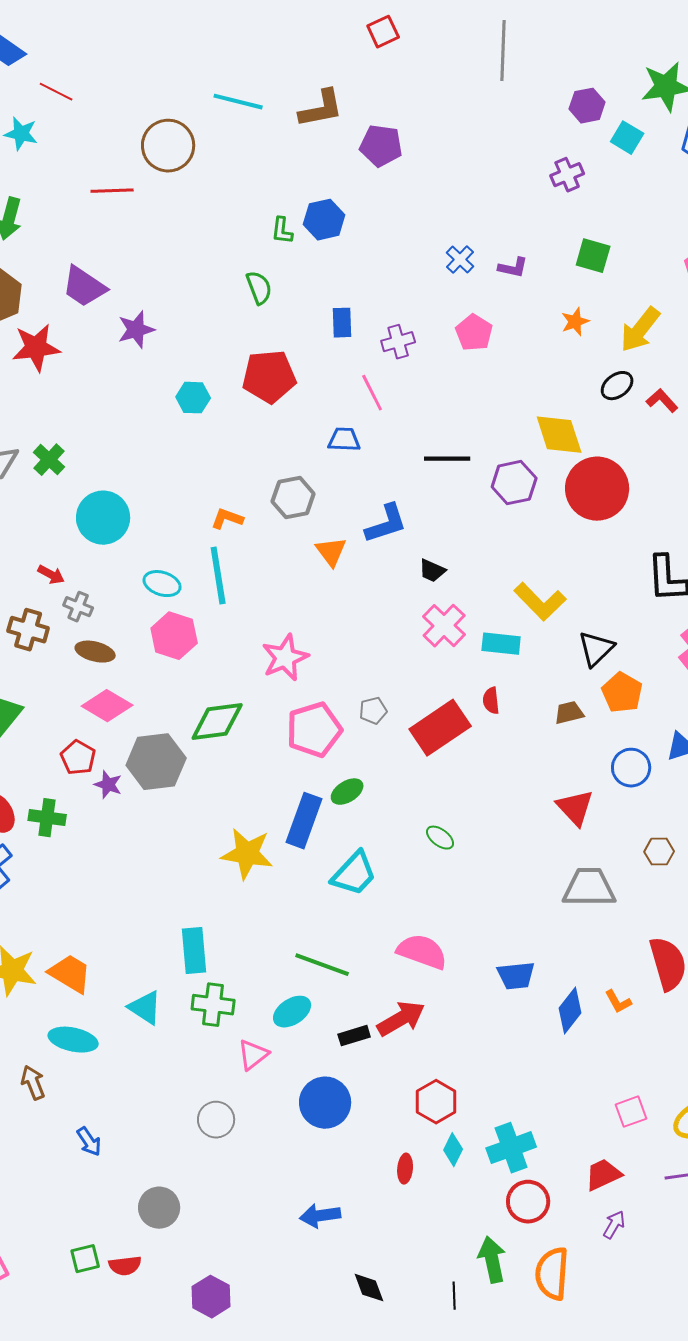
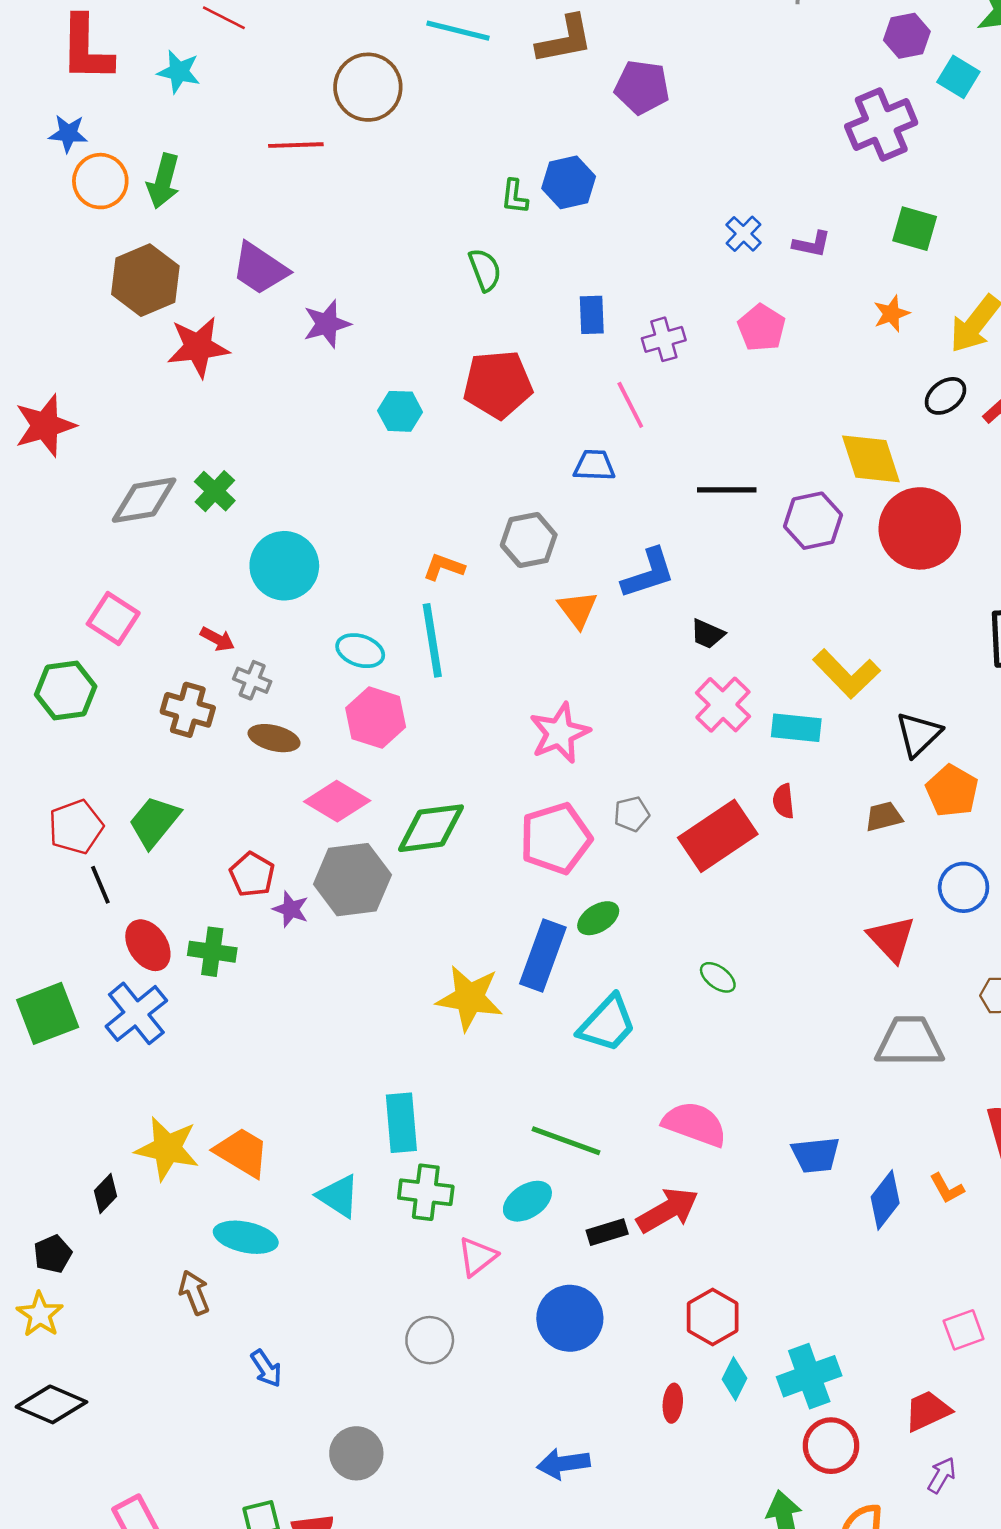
purple cross: (567, 175) -> (881, 124), size x1.6
pink star: (285, 658) -> (560, 733), moved
pink diamond: (107, 706) -> (337, 801), moved

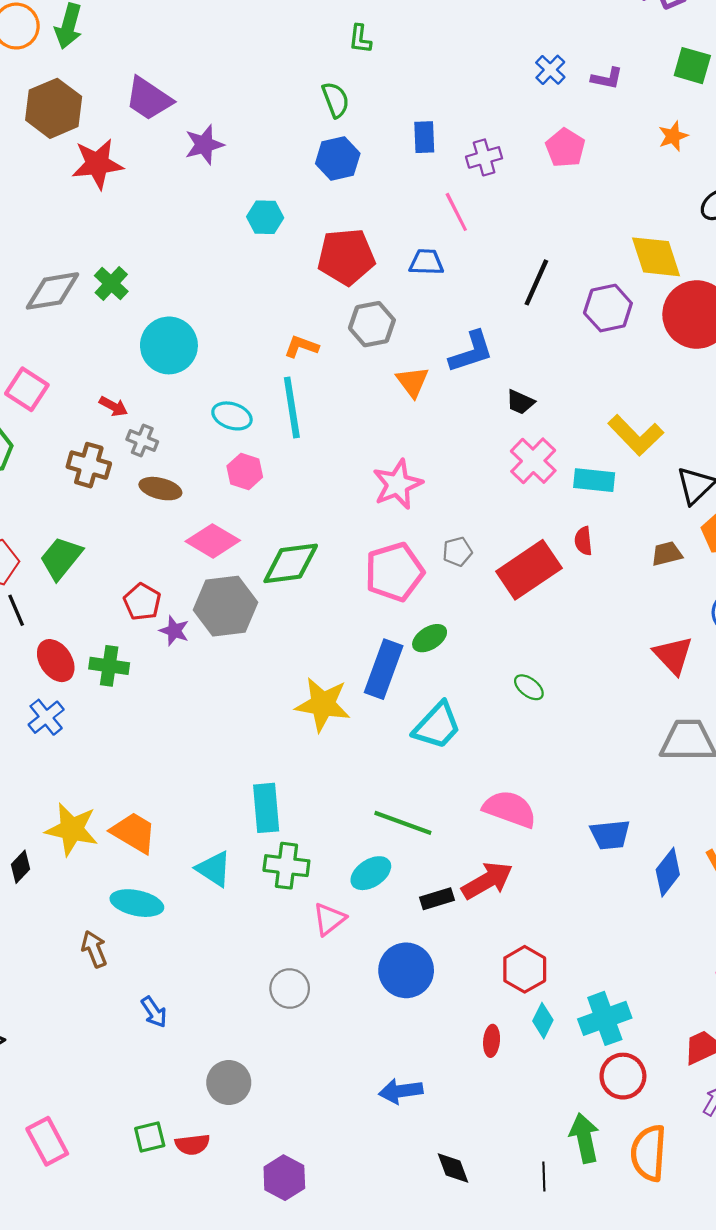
blue hexagon: (569, 182) -> (338, 159), moved
red pentagon: (498, 384) -> (346, 257), moved
black line: (727, 490) -> (536, 282), turned -66
pink hexagon: (376, 718) -> (245, 471), size x0.7
blue cross: (136, 1013) -> (46, 717), size x0.7

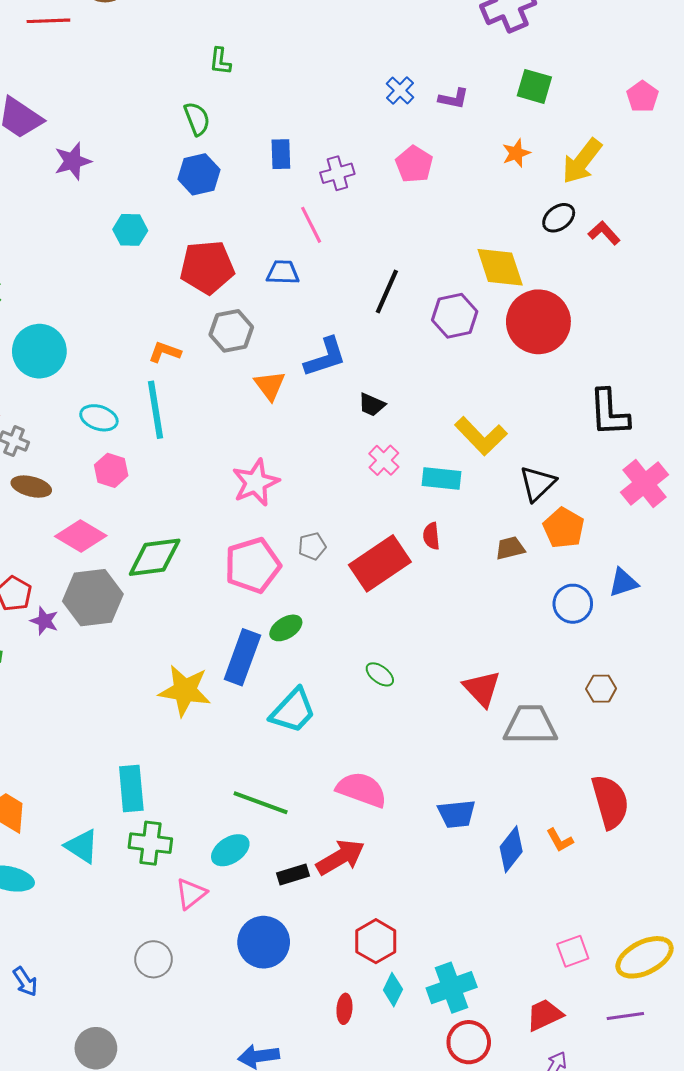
pink cross: (533, 461) -> (384, 460), size x0.7
red triangle: (673, 655) -> (482, 689), moved

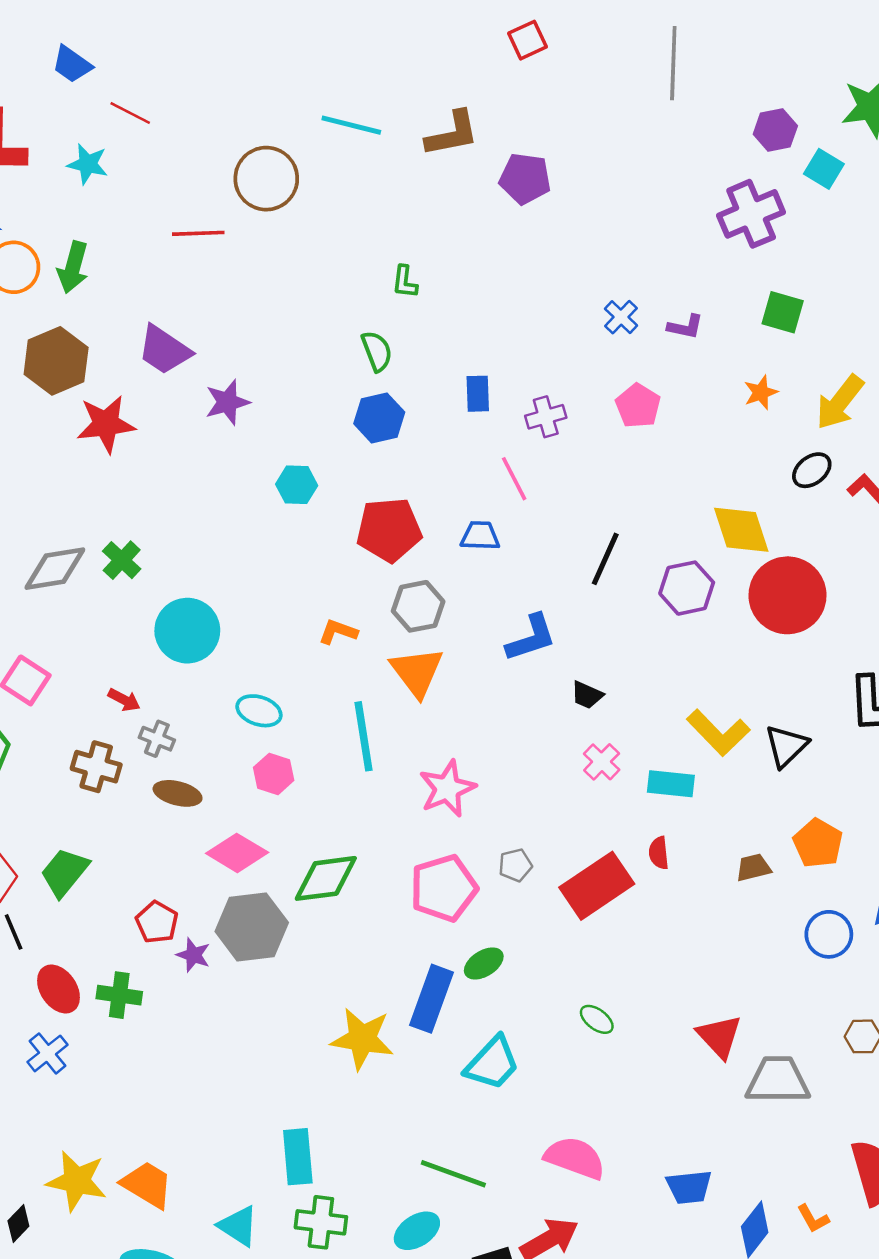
orange triangle: (270, 385) -> (417, 672), moved, size x1.4
cyan line: (156, 410) -> (363, 736), moved
black triangle: (537, 483) -> (786, 746), moved

